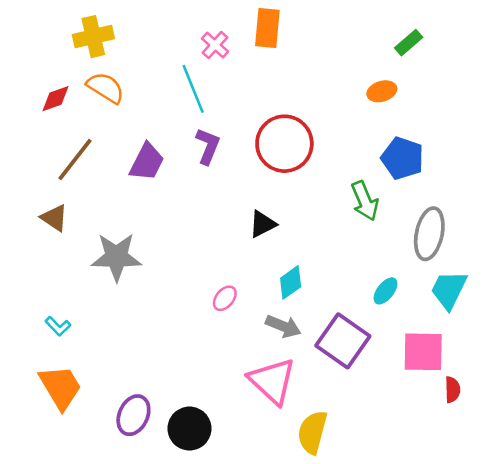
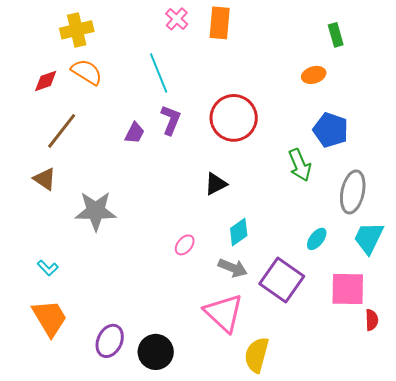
green rectangle: (409, 43) -> (336, 35), turned -65
pink cross: (215, 45) -> (177, 19), moved
purple trapezoid: (147, 162) -> (135, 133), moved, size x0.7

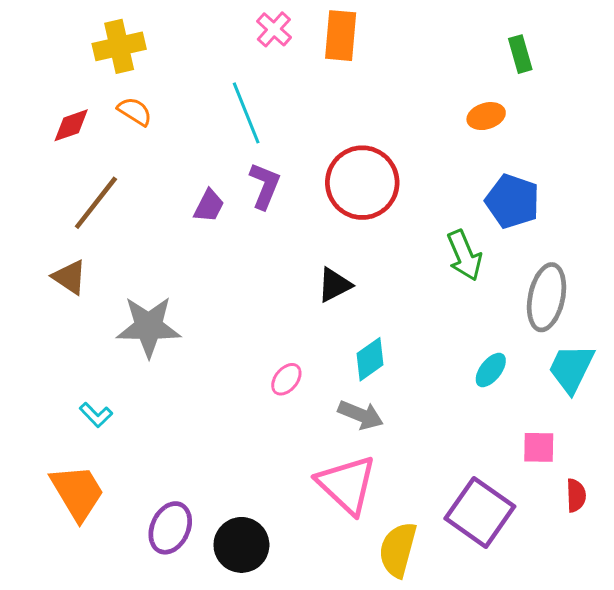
orange semicircle: (87, 72) -> (135, 111), size x0.7
cyan L-shape: (48, 268) -> (96, 415), moved
purple square: (282, 280) -> (480, 512), moved
pink square: (348, 289) -> (539, 447), size x0.6

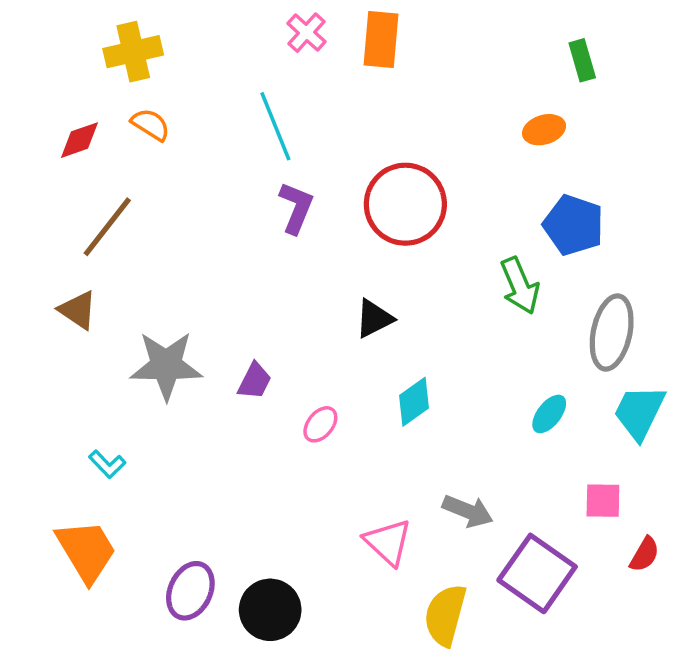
purple trapezoid: (209, 206) -> (255, 381), moved
gray arrow: (361, 415) -> (468, 511), moved
pink triangle: (347, 485) -> (388, 542), size x0.7
red semicircle: (576, 495) -> (645, 554), turned 32

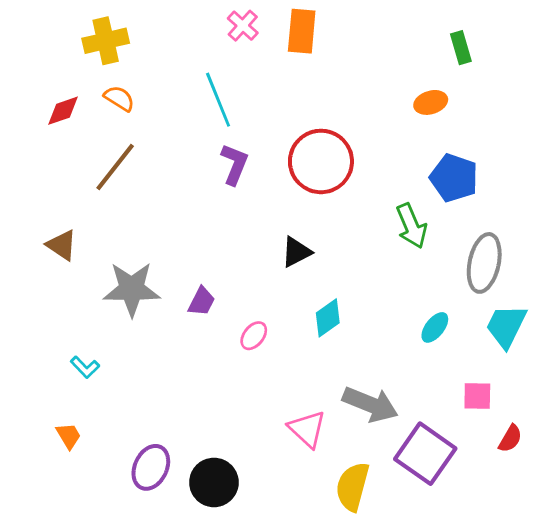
brown line: (107, 227) -> (115, 167), moved
gray arrow: (468, 511) -> (370, 404), size x1.4
orange trapezoid: (86, 551) -> (69, 436), size x0.5

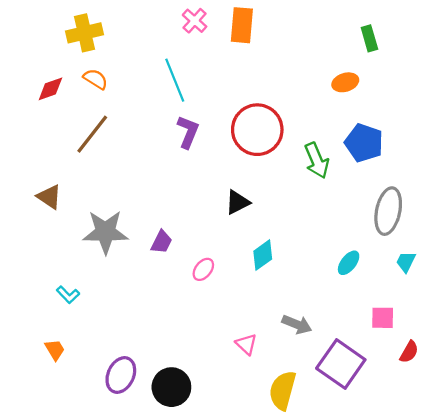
green arrow: (411, 226) -> (317, 160), moved
cyan trapezoid: (506, 326) -> (406, 262), size x0.6
gray arrow: (370, 404) -> (297, 324), size x0.7
pink triangle: (307, 429) -> (246, 344), size x0.7

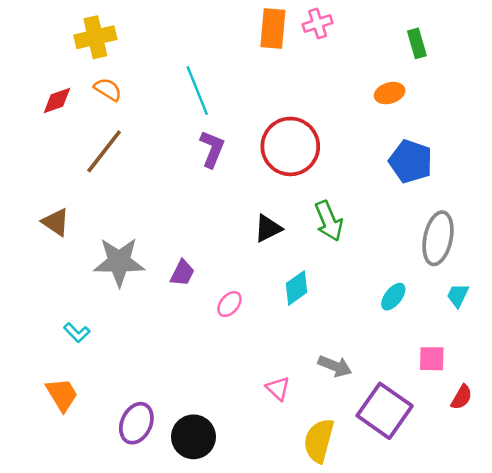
pink cross: (195, 21) -> (318, 24), moved, turned 30
green arrow: (317, 160) -> (329, 221), moved
orange trapezoid: (55, 350) -> (62, 395), size x1.4

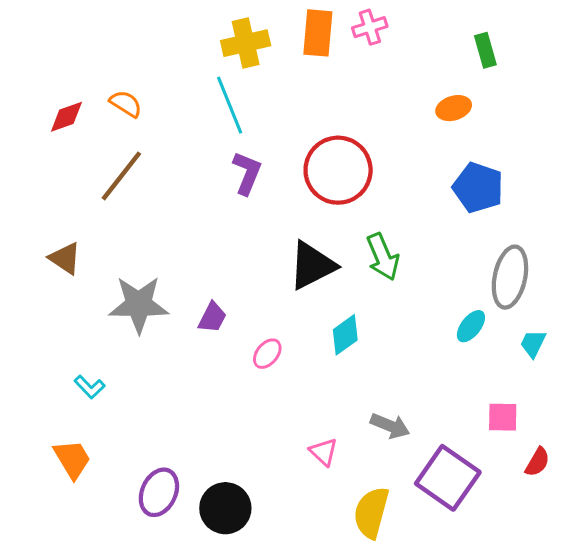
yellow cross: (95, 37) -> (246, 43), moved
black triangle: (268, 228) -> (312, 266), size x1.5
cyan ellipse: (393, 297) -> (471, 326), moved

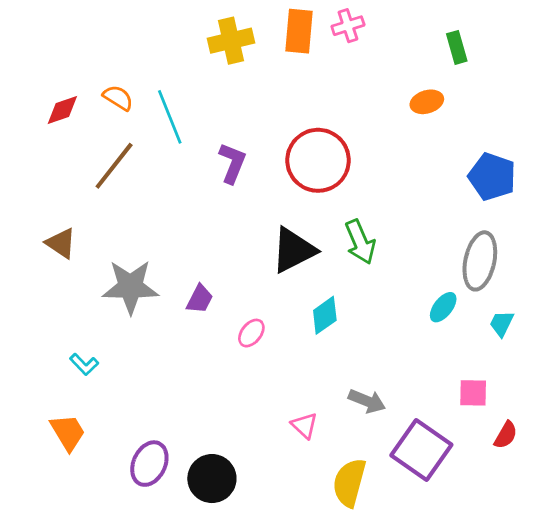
cyan line: (230, 105) -> (170, 117), moved
blue pentagon: (478, 188) -> (492, 177), moved

